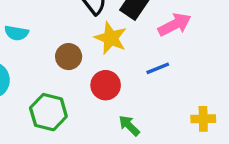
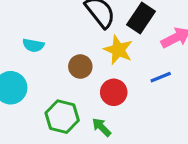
green arrow: (129, 126) -> (102, 127), moved

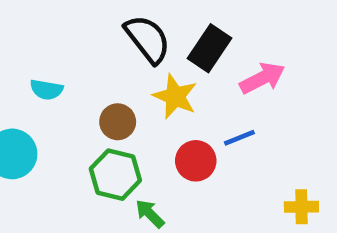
red circle: (114, 92) -> (196, 161), moved
green hexagon: (62, 117) -> (115, 175), moved

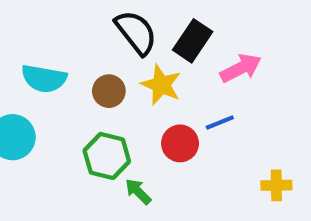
cyan semicircle: (46, 90) -> (44, 79), size x1.5
brown circle: (118, 122) -> (109, 91), moved

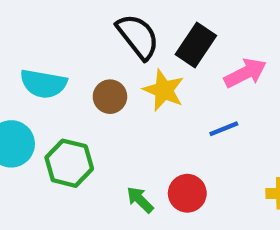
red circle: (180, 143) -> (187, 193), moved
green hexagon: (107, 156) -> (69, 163), moved

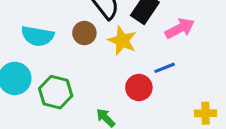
brown circle: (110, 97) -> (84, 33), moved
red circle: (187, 193) -> (139, 88), moved

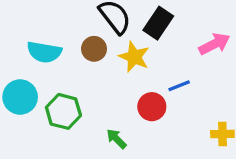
pink arrow: (180, 28) -> (214, 44), moved

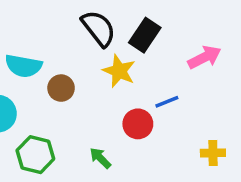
brown circle: (94, 49) -> (61, 88), moved
green hexagon: (63, 111) -> (35, 155), moved

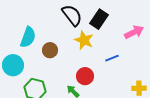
cyan semicircle: (24, 66) -> (28, 37), turned -80
red circle: (138, 124) -> (85, 76), moved

